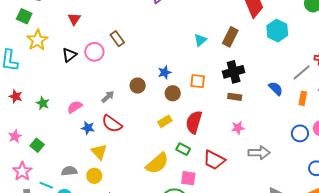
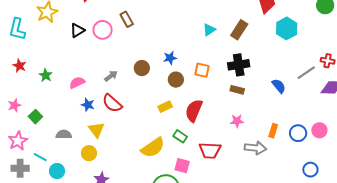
orange rectangle: (303, 98) -> (273, 131), moved
red trapezoid: (214, 160) -> (210, 150), turned -30
gray semicircle: (69, 171) -> (64, 134), moved

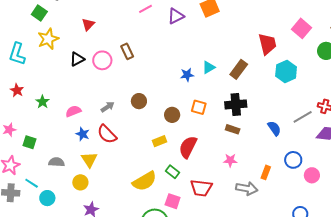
blue star: (170, 58) -> (187, 75), moved
green square: (35, 117) -> (29, 142), turned -32
blue circle: (298, 133) -> (293, 160), moved

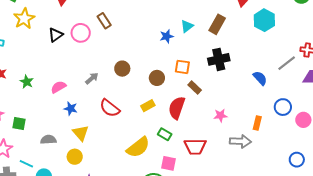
brown rectangle: (233, 129) -> (195, 87), moved, turned 32
red semicircle: (107, 134) -> (110, 108), moved

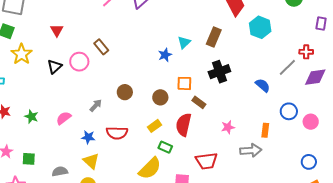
red semicircle: (110, 108) -> (117, 133), turned -30
blue star: (71, 109) -> (88, 137), moved
green rectangle: (165, 134) -> (165, 147), moved

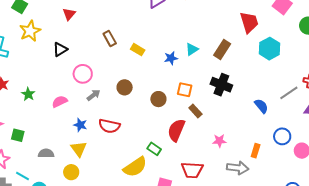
pink circle: (79, 62) -> (83, 74), moved
black cross: (219, 72) -> (221, 85), turned 30
yellow rectangle: (155, 126) -> (138, 50), moved, turned 56

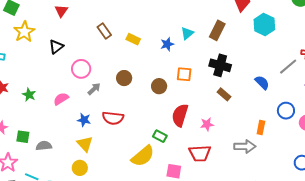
brown rectangle: (195, 111) -> (224, 94), moved
pink star: (219, 141) -> (207, 124), moved
gray semicircle: (46, 153) -> (44, 146), moved

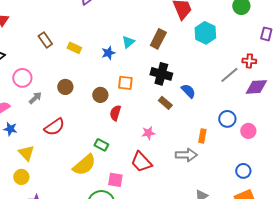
blue semicircle: (262, 83) -> (188, 91), moved
red semicircle: (180, 115) -> (115, 113), moved, size x0.7
red semicircle: (113, 118) -> (54, 127), turned -40
blue star: (84, 120) -> (10, 129), moved
red trapezoid: (200, 153) -> (141, 162), turned 50

